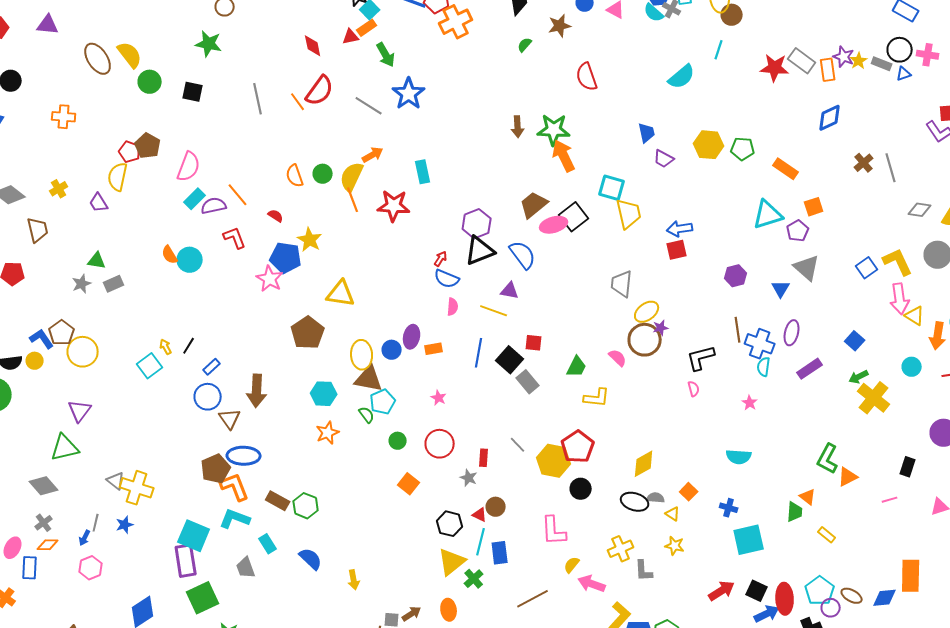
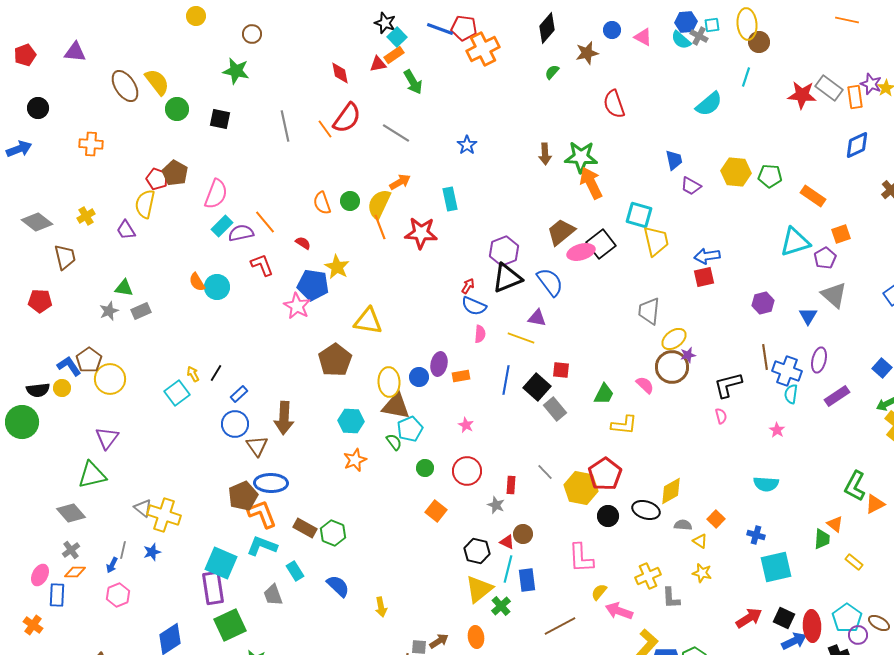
blue star: (409, 94) -> (467, 145), moved, size x0.6
black ellipse: (635, 502) -> (646, 510), moved

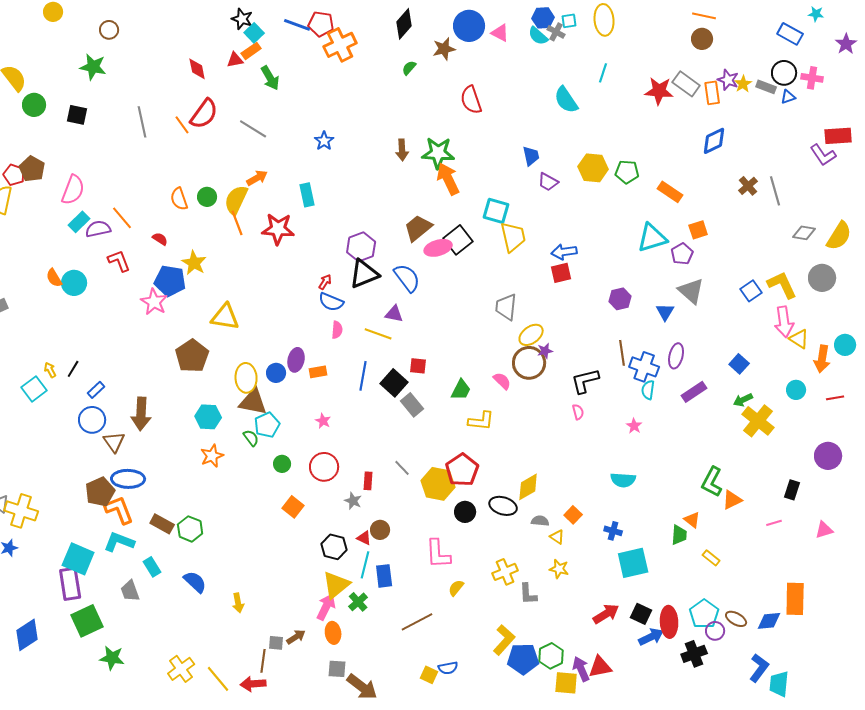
blue circle: (612, 30) -> (469, 26), size x1.8
brown circle: (759, 42) -> (702, 39), moved
cyan semicircle: (709, 104) -> (566, 100), turned 96
pink arrow: (619, 611) -> (326, 607), moved, turned 96

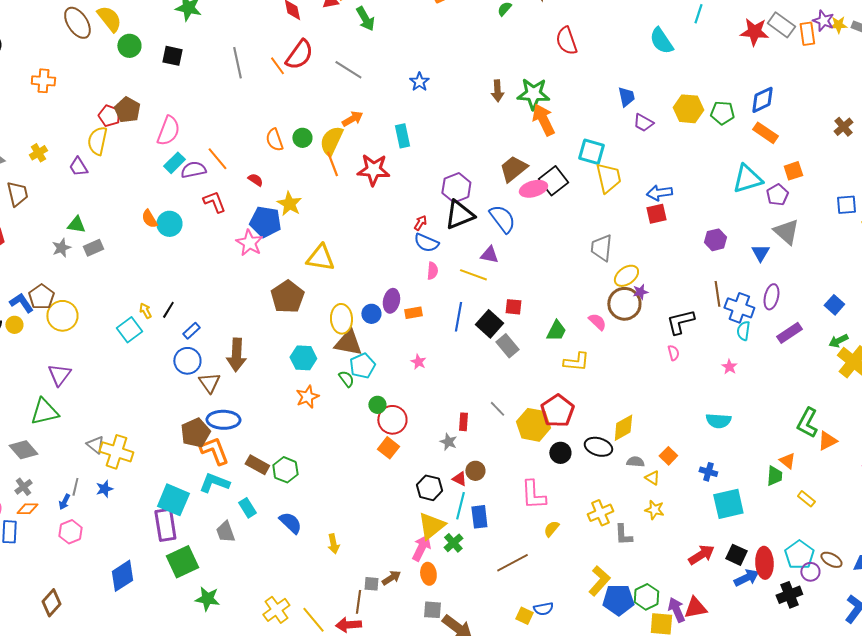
yellow star: (743, 84) -> (838, 25), turned 30
blue diamond: (714, 141) -> (762, 100), moved
blue square: (751, 291) -> (846, 205), moved, turned 30
red circle: (324, 467) -> (392, 420), moved

